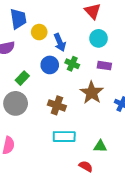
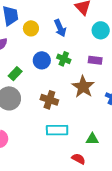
cyan circle: (99, 38) -> (101, 30), moved
blue arrow: (60, 42) -> (60, 28), moved

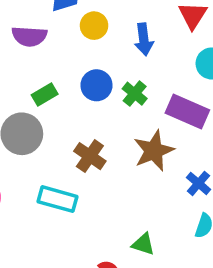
purple rectangle: (95, 60) -> (187, 111), size x1.6
cyan rectangle: (57, 130) -> (57, 199), moved

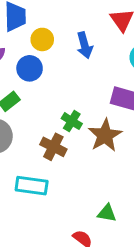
blue circle: (97, 85) -> (30, 68), moved
green cross: (135, 94) -> (72, 121), moved

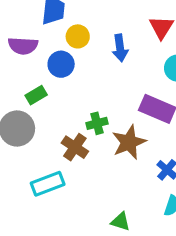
green cross: (72, 121) -> (97, 123), turned 36
cyan rectangle: (32, 186) -> (48, 184), turned -36

